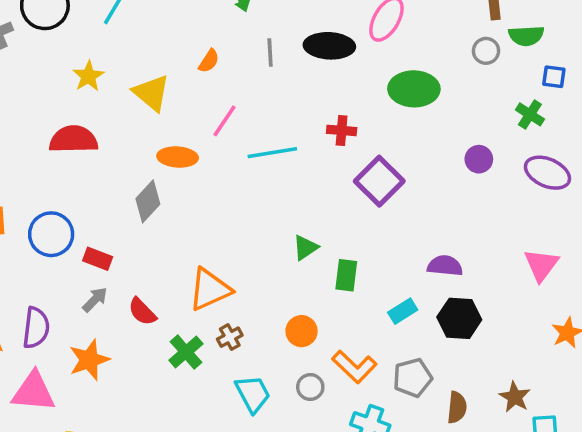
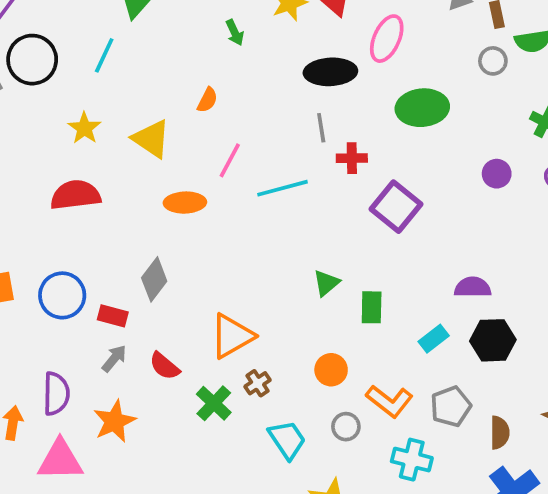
gray line: (270, 53) -> (321, 128), moved
gray diamond: (148, 201) -> (154, 279), moved

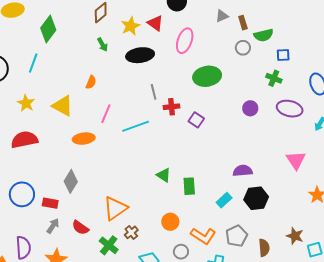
black ellipse: (330, 72) -> (140, 55), moved
purple square: (396, 207) -> (196, 120), moved, size x0.6
green triangle: (326, 283) -> (164, 175), turned -42

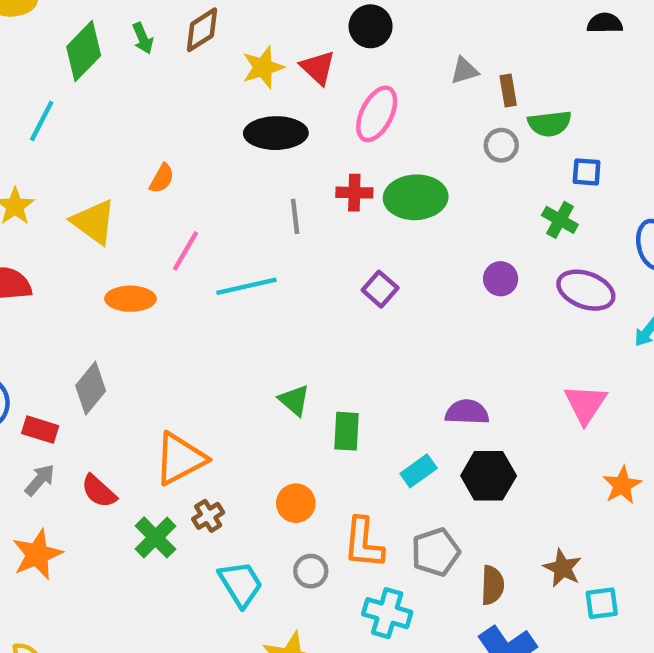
green arrow: (103, 45) -> (143, 38), moved
red cross: (171, 107) -> (354, 193), moved
orange L-shape: (203, 236) -> (363, 543), turned 55

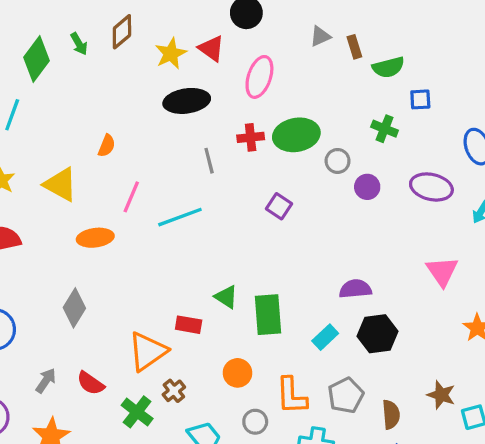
gray circle: (501, 145) -> (338, 161), moved
green cross: (560, 220) -> (385, 129), moved
red rectangle: (40, 430) -> (189, 325), moved
green rectangle: (347, 431) -> (268, 315), size x1.4

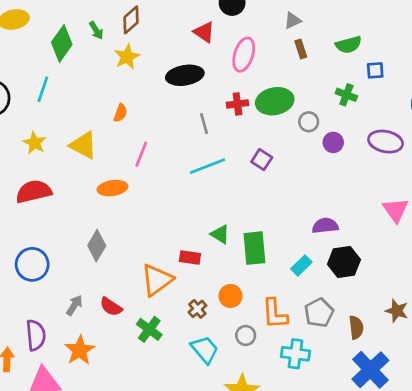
brown rectangle: (354, 47) -> (301, 49), moved
yellow star: (171, 54) -> (127, 57), moved
cyan line: (180, 217) -> (208, 166), moved
brown cross: (174, 391) -> (197, 309), moved

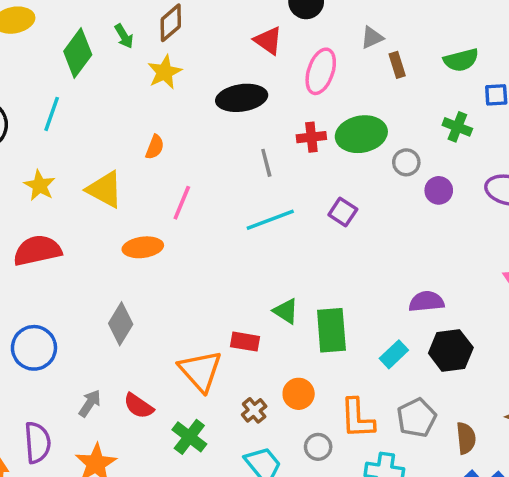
gray triangle: (293, 21) -> (372, 38), moved
orange triangle: (157, 280) -> (200, 371), turned -36

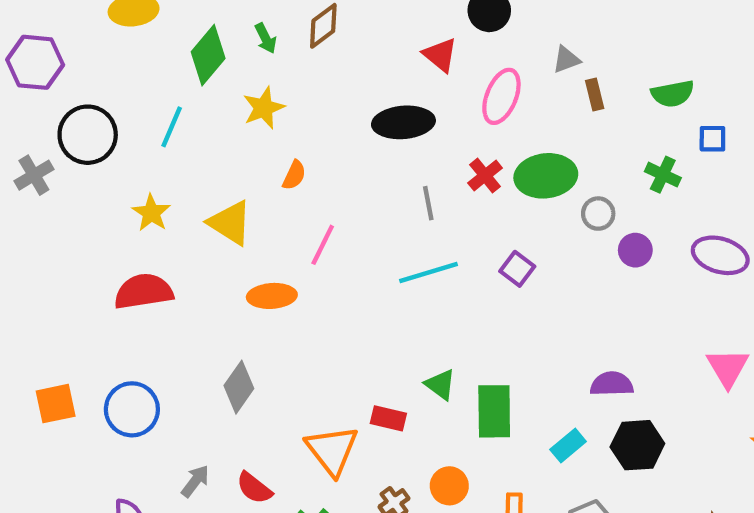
yellow star: (165, 72) -> (264, 108), moved
red cross: (311, 137) -> (485, 176), turned -36

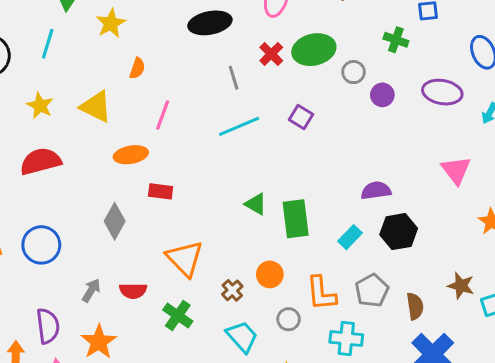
red rectangle: (388, 418) -> (161, 191), moved
red semicircle: (254, 488) -> (133, 291), turned -32

